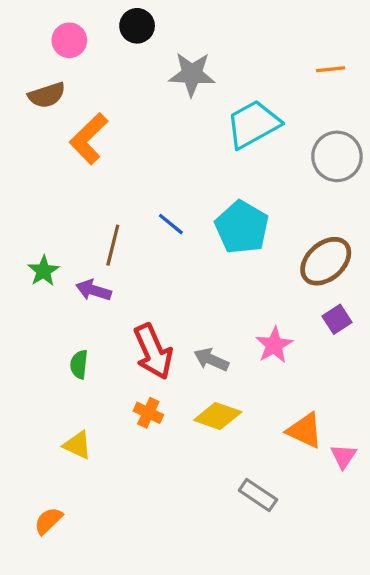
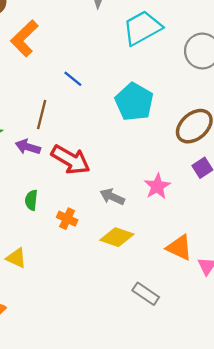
blue line: (171, 224) -> (73, 79), moved
red arrow: (153, 351) -> (71, 160), moved, turned -36
green semicircle: (79, 364) -> (31, 200), moved
orange cross: (148, 413) -> (67, 219), moved

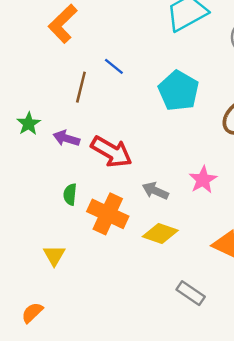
brown line: (42, 115) -> (81, 87), moved
orange cross: (67, 219) -> (108, 214), size x1.8
yellow triangle: (16, 258) -> (54, 255), turned 35

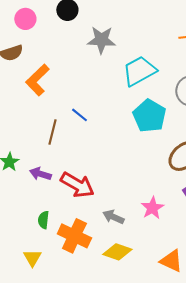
cyan pentagon: (179, 91) -> (149, 116), moved
yellow triangle: (54, 255) -> (32, 258), moved

